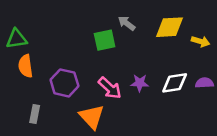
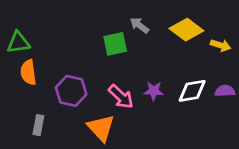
yellow diamond: (169, 27) -> (186, 30), turned 40

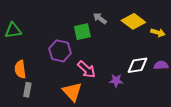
orange semicircle: (28, 72) -> (20, 69), moved
purple hexagon: (71, 91) -> (60, 51), moved
purple star: (154, 91) -> (116, 81), moved

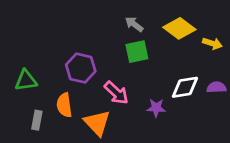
green triangle: (13, 31) -> (26, 80), moved
green square: (82, 32) -> (137, 52), moved
orange semicircle: (20, 69) -> (64, 105), moved

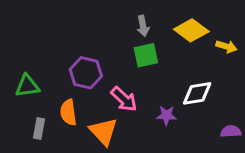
gray arrow: (134, 24) -> (143, 26), turned -138
purple semicircle: (216, 87) -> (231, 131), moved

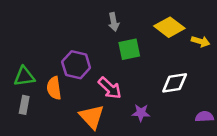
gray arrow: (143, 26) -> (114, 22), moved
orange semicircle: (68, 112) -> (54, 88), moved
purple star: (166, 115) -> (141, 113), moved
gray rectangle: (39, 128) -> (24, 105), moved

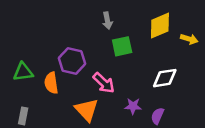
yellow diamond: (169, 27) -> (160, 26), turned -60
gray rectangle: (24, 105) -> (23, 116), moved
purple semicircle: (204, 117) -> (157, 116), moved, turned -63

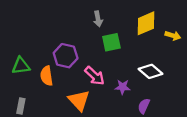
white diamond: (165, 78) -> (151, 71), turned 50
purple star: (133, 106) -> (123, 87), moved

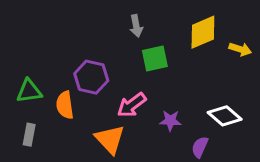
white diamond: (151, 71) -> (225, 116), moved
pink arrow: (95, 76) -> (132, 105), turned 100
gray rectangle: (21, 106) -> (29, 135), moved

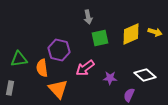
yellow diamond: (203, 32) -> (131, 34), moved
gray rectangle: (29, 135) -> (10, 88), moved
orange triangle: (110, 139) -> (58, 89), moved

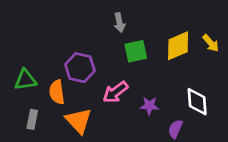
yellow arrow: (155, 32) -> (211, 43), turned 32
white diamond: (145, 75) -> (197, 102), turned 45
gray rectangle: (10, 88) -> (32, 119), moved

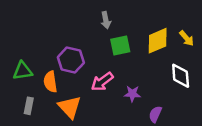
white diamond: (197, 102) -> (181, 76), moved

